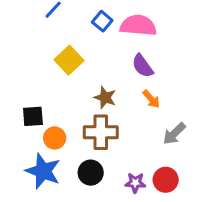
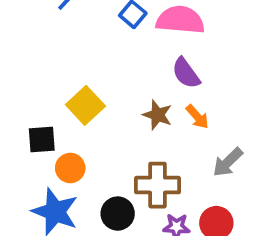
yellow square: (69, 60) -> (85, 105), moved
brown star: (105, 98) -> (157, 115), moved
brown cross: (101, 132) -> (157, 185), moved

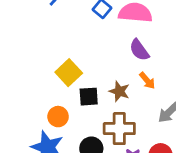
brown star: (157, 115) -> (119, 91), moved
black square: (42, 140) -> (89, 97), moved

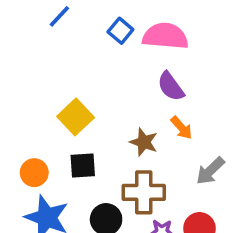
black square: (89, 97) -> (83, 165), moved
orange circle: (58, 117) -> (34, 173), moved

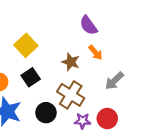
black square: (83, 165) -> (31, 77), turned -30
brown cross: (144, 192) -> (71, 95), turned 32

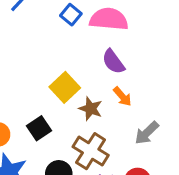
yellow square: (26, 45) -> (65, 87), moved

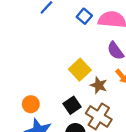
black square: (39, 128) -> (72, 105), moved

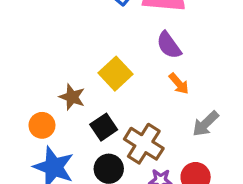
brown star: (99, 85) -> (72, 97), moved

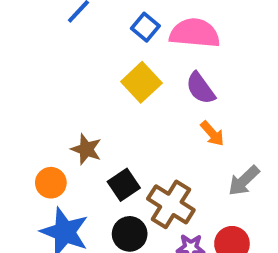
yellow square: (115, 74) -> (141, 82), moved

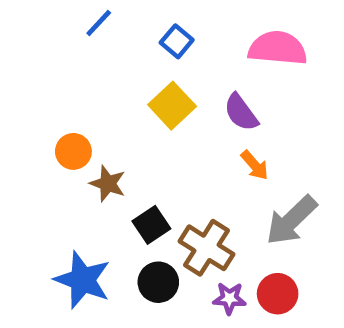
pink semicircle: (195, 33) -> (278, 48), moved
gray arrow: (244, 181) -> (291, 220), size x1.4
orange circle: (51, 183) -> (73, 151), moved

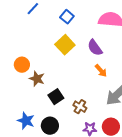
brown cross: (206, 248) -> (80, 107), size x0.6
blue star: (83, 280) -> (26, 121), size x0.7
black circle: (158, 282) -> (50, 126), moved

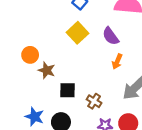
orange arrow: (101, 71) -> (117, 62), turned 64
black square: (56, 97) -> (68, 90), turned 35

